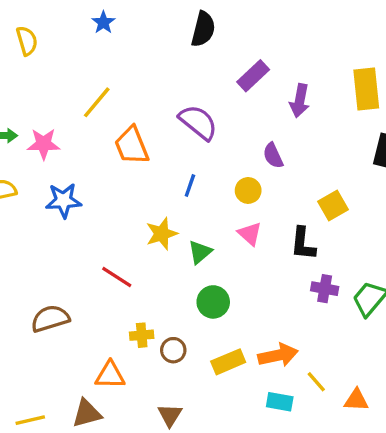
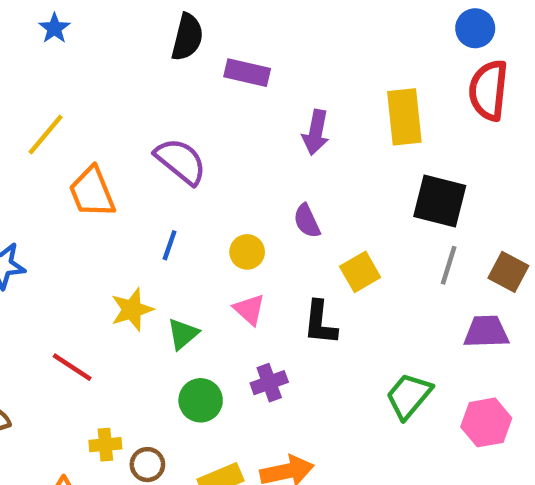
purple rectangle: (253, 76) -> (247, 73), moved, turned 56
purple semicircle: (273, 156) -> (307, 221), moved
purple cross: (325, 289) -> (269, 383), moved, turned -30

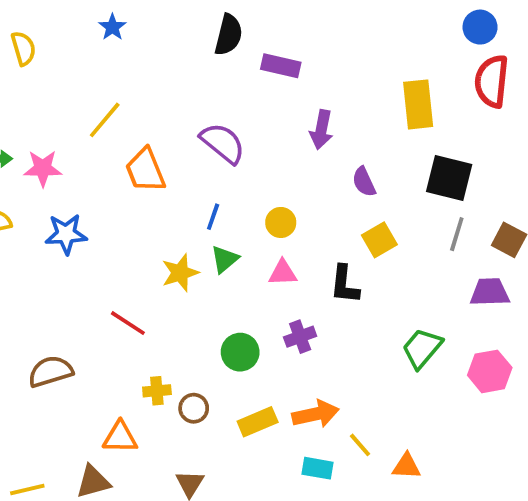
purple arrow: (316, 132) -> (321, 130), moved
purple semicircle: (307, 221) -> (364, 182), moved
pink triangle: (249, 310) -> (283, 273), turned -44
green triangle: (183, 334) -> (225, 259), moved

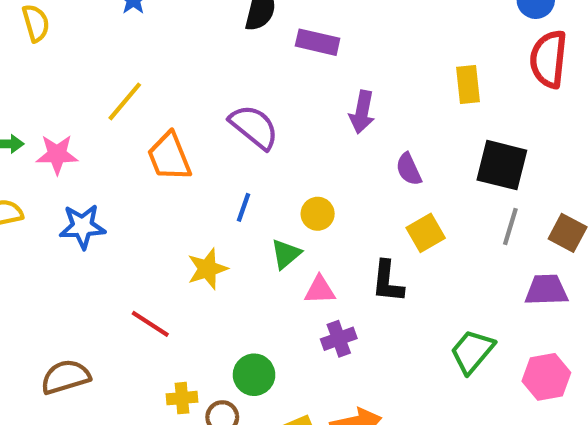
yellow rectangle: (418, 104) -> (468, 85), size x0.7
green triangle: (225, 259) -> (286, 254), moved
pink triangle: (283, 273) -> (320, 290), moved
green circle: (240, 352) -> (254, 375), moved

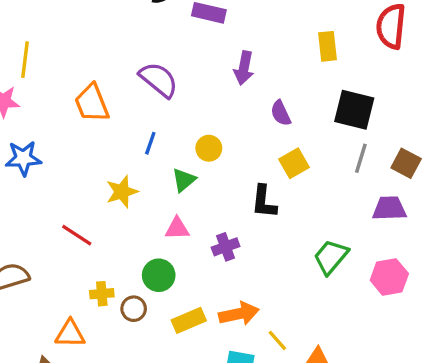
yellow line: (125, 101) -> (25, 60), moved, turned -33
pink triangle: (320, 290) -> (177, 228), moved

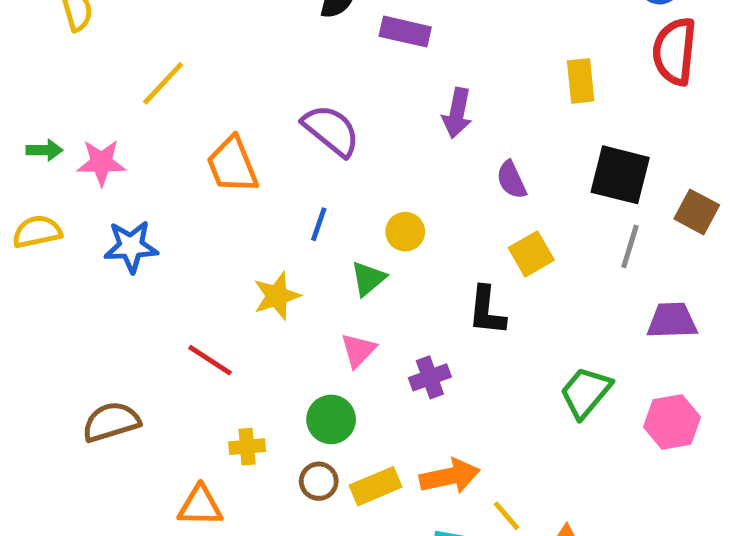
yellow line: (25, 60) -> (163, 83), moved, turned 36
brown square: (406, 163) -> (697, 212), moved
pink triangle: (177, 228) -> (358, 350), turned -44
brown circle: (134, 309) -> (319, 481), moved

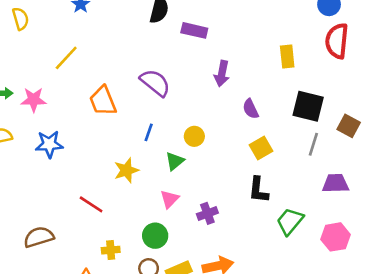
black L-shape: (487, 311) -> (258, 190), moved

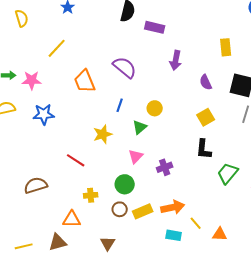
purple semicircle: (251, 109) -> (206, 82), moved

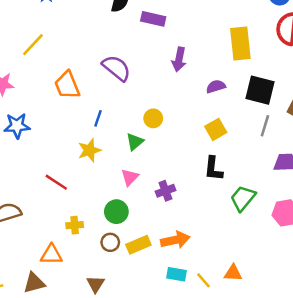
yellow rectangle: (226, 47) -> (240, 43), size x1.5
purple semicircle: (206, 82) -> (216, 86), turned 98
blue line: (120, 105) -> (98, 118), moved
yellow line: (196, 223) -> (204, 280), moved

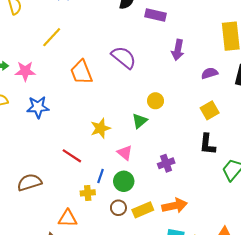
blue line: (98, 118) -> (100, 176), moved
pink triangle: (130, 177) -> (125, 153), moved, turned -35

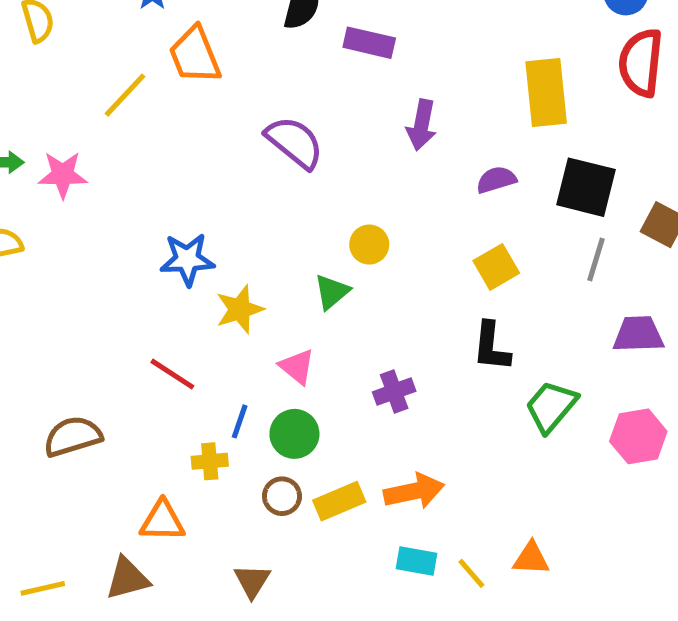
orange trapezoid: (81, 72) -> (195, 55), moved
blue star: (38, 107) -> (187, 259), moved

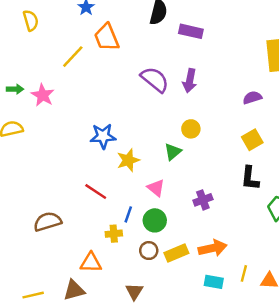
purple arrow: (422, 125) -> (190, 81), moved
pink star: (63, 175) -> (43, 95), turned 30
yellow line: (471, 573) -> (244, 273), moved, turned 56

